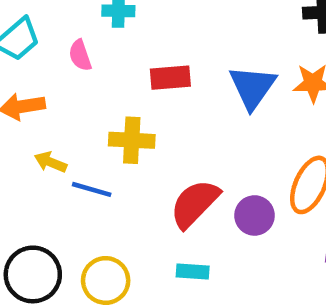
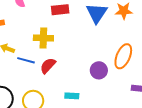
red semicircle: (195, 204) -> (48, 66), moved, size x0.7

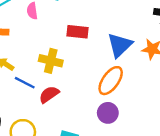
orange ellipse: (123, 56) -> (111, 81), moved

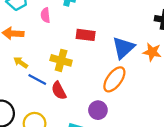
red semicircle: (49, 94) -> (59, 91), turned -84
purple circle: (108, 113) -> (98, 110), moved

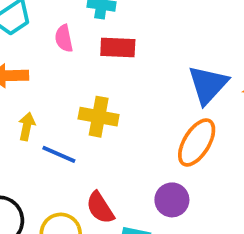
red rectangle: (86, 35) -> (118, 48), moved
yellow arrow: (21, 62) -> (27, 126), turned 72
red semicircle: (59, 91) -> (100, 208), moved

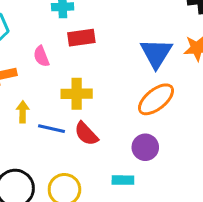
pink semicircle: (64, 38) -> (41, 56), moved
orange ellipse: (197, 142) -> (156, 99), turned 30
red semicircle: (100, 208) -> (86, 134), moved

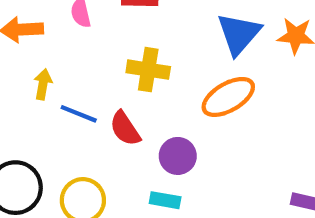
yellow cross: (77, 94) -> (148, 70), moved
purple circle: (145, 147) -> (178, 156), moved

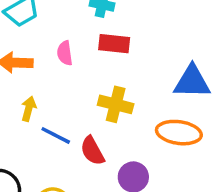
blue triangle: (239, 34) -> (192, 82), turned 45
orange ellipse: (228, 97) -> (179, 133), turned 33

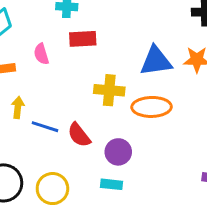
yellow cross: (116, 104) -> (109, 90), moved

